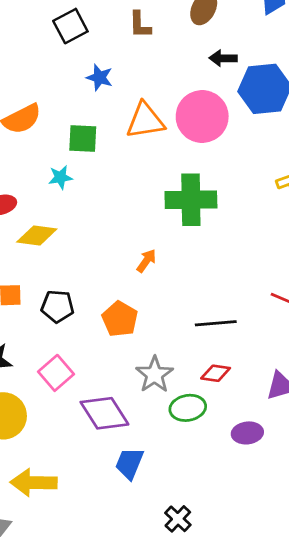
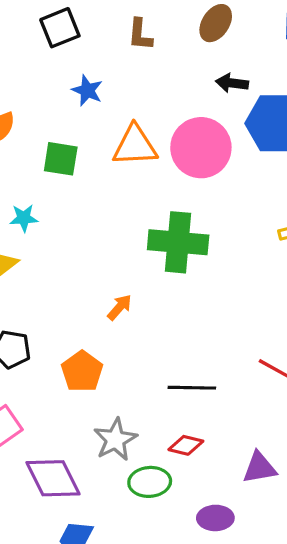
cyan star: (61, 177) -> (24, 218), moved

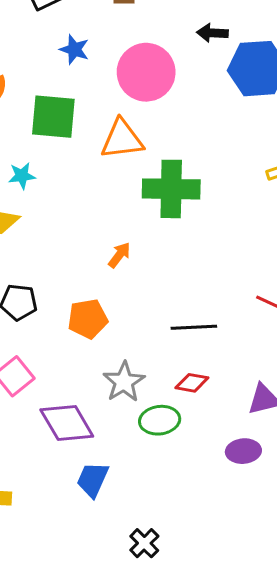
orange triangle: (135, 146) -> (122, 139), moved
pink circle: (201, 148) -> (146, 72), moved
green square: (61, 159) -> (53, 117), size x1.4
orange pentagon: (82, 371) -> (88, 319), turned 30
purple ellipse: (215, 518) -> (243, 451), moved

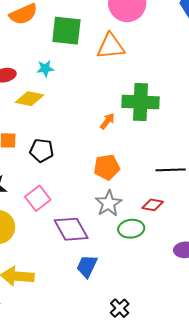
green cross: (171, 189) -> (141, 102), moved
orange pentagon: (88, 319) -> (107, 167), moved
black line: (194, 327) -> (171, 170), moved

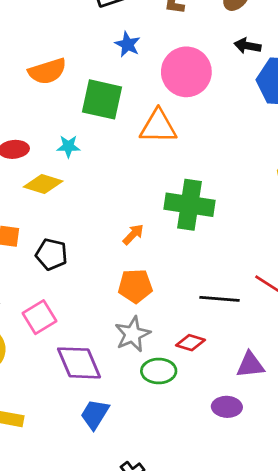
orange arrow: (107, 121) -> (133, 234), moved

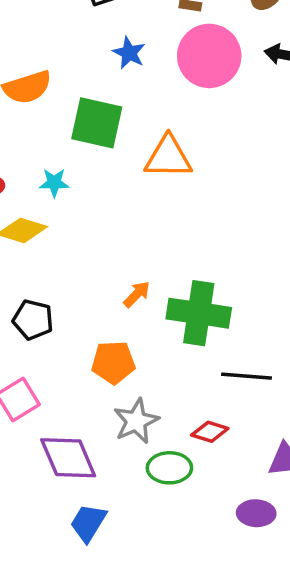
pink circle: (186, 72) -> (209, 56), moved
green cross: (190, 205) -> (199, 313), moved
orange pentagon: (135, 286) -> (113, 362), moved

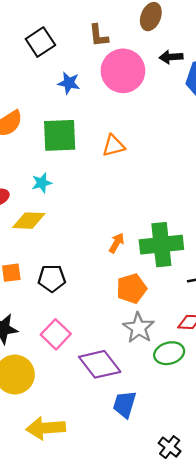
orange triangle: (168, 157) -> (113, 146), size x0.7
orange pentagon: (113, 362) -> (131, 289), moved

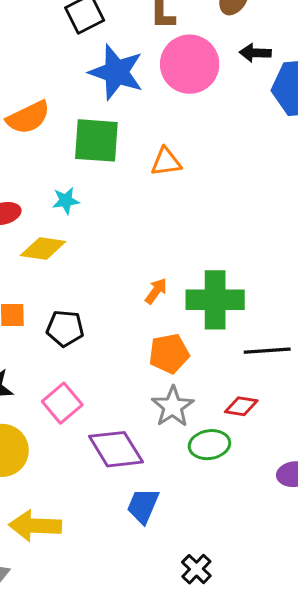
blue star: (69, 83) -> (116, 72), size x1.8

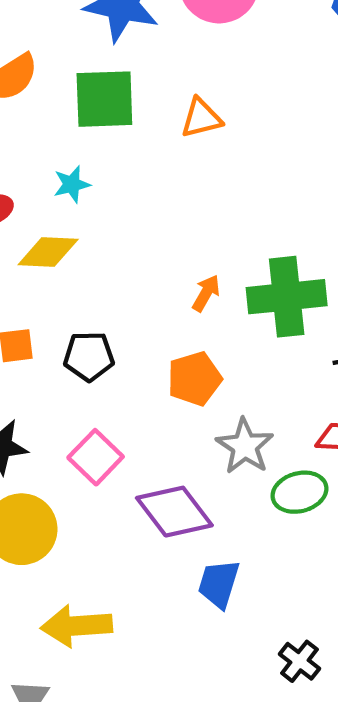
orange pentagon: (169, 354) -> (194, 379), moved

